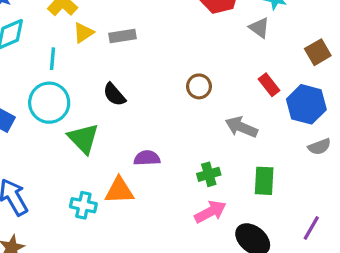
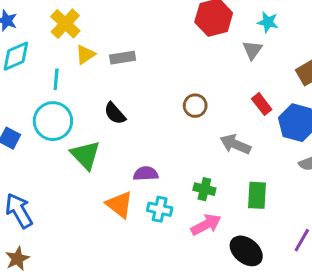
gray triangle: (259, 28) -> (252, 50), turned 30
green cross: (209, 174) -> (204, 189), turned 30
orange triangle: (119, 191) -> (119, 205), turned 40
cyan cross: (83, 205) -> (160, 209), moved

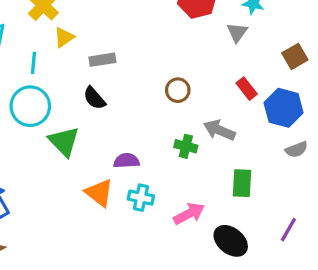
gray rectangle: (123, 58) -> (102, 60), moved
green cross: (204, 189) -> (186, 146), moved

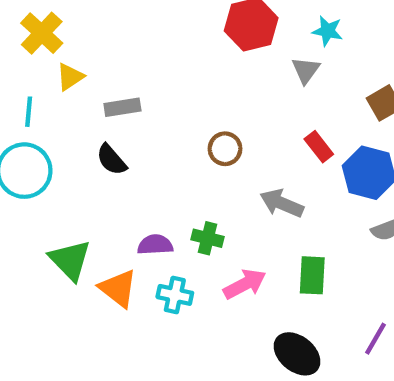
green triangle: (64, 141) -> (70, 260), moved
green cross: (186, 146) -> (208, 238), moved
pink arrow: (189, 214) -> (245, 284), moved

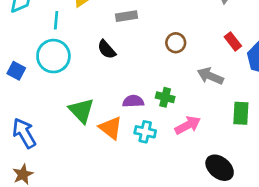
gray rectangle: (122, 107) -> (127, 16), moved
green rectangle: (312, 275) -> (241, 113), moved

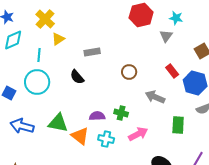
green triangle: (81, 111) -> (58, 123), turned -35
blue arrow: (24, 133) -> (22, 126), moved, turned -45

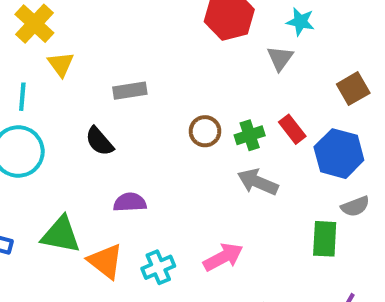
yellow triangle: (58, 39) -> (61, 64), turned -32
green cross: (121, 113) -> (250, 135), moved, turned -32
purple semicircle: (97, 116) -> (130, 202), moved
green rectangle: (178, 125) -> (325, 239), moved
cyan cross: (106, 139) -> (158, 267), turned -35

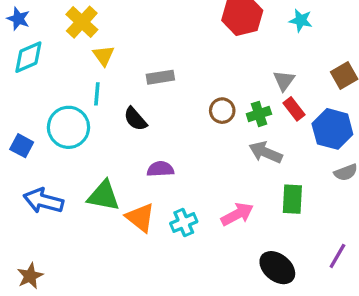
gray triangle: (280, 58) -> (284, 81), moved
cyan line: (22, 97) -> (97, 94), moved
green rectangle: (325, 239) -> (292, 199), moved

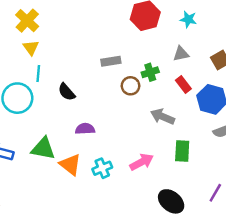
yellow triangle: (104, 55) -> (31, 48), moved
gray rectangle: (160, 77) -> (111, 61), moved
gray triangle: (284, 81) -> (181, 54), moved, turned 42
green cross: (259, 114) -> (150, 72), moved

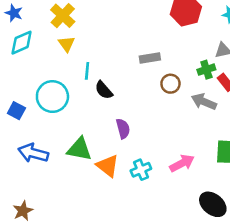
green cross: (150, 72) -> (206, 70), moved
cyan line: (38, 74) -> (87, 71), moved
gray arrow: (162, 117) -> (204, 102), moved
purple semicircle: (85, 129) -> (123, 129), turned 78

